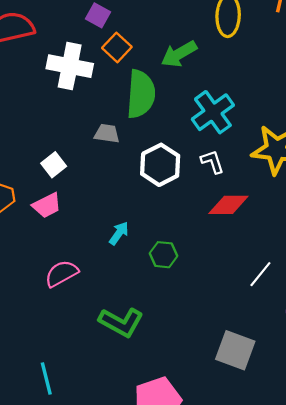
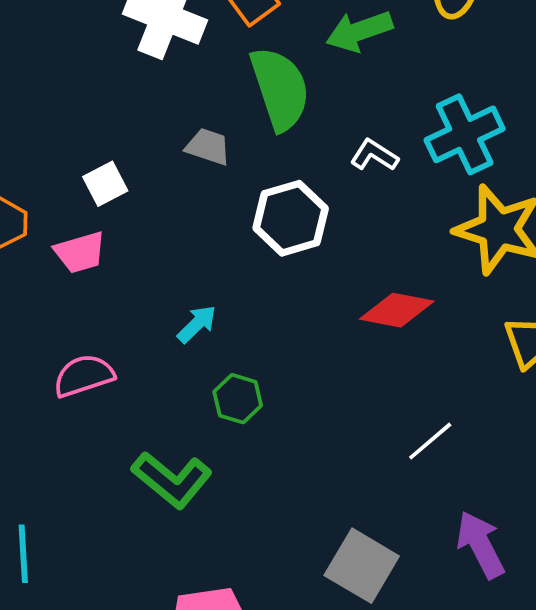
green semicircle: (141, 94) -> (280, 89), turned -33
cyan cross: (213, 112) -> (465, 134), moved
white L-shape: (212, 162) -> (374, 155), moved, turned -50
green hexagon: (163, 255) -> (238, 399), moved

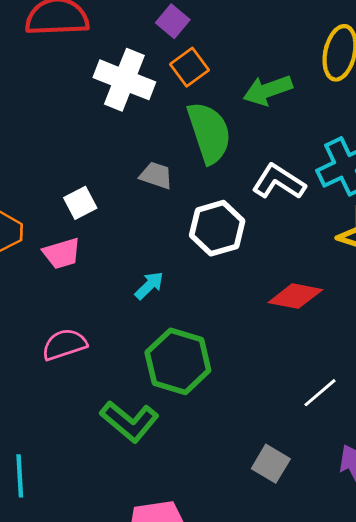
white L-shape: (374, 155) -> (279, 182), size x1.5
cyan arrow: (197, 324) -> (149, 285), moved
green hexagon: (238, 399) -> (178, 361), size x1.8
gray square: (362, 566) -> (271, 464), moved, size x0.7

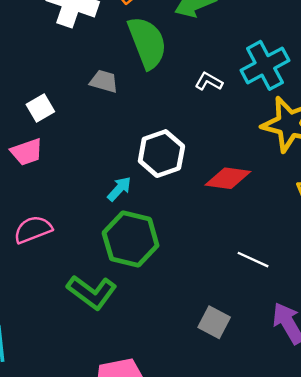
white L-shape: (279, 182) -> (209, 81), size x0.6
white hexagon: (217, 228) -> (161, 154), moved
cyan arrow: (149, 285) -> (119, 189), moved
white line: (320, 393) -> (253, 260), turned 68

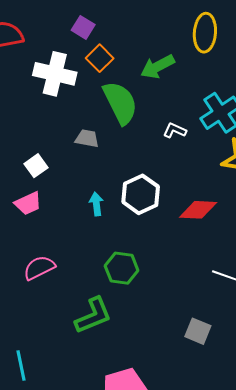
cyan arrow: (119, 189) -> (96, 204), moved, turned -45
green hexagon: (131, 239) -> (122, 268), size x0.7
green L-shape: (92, 292) -> (93, 316), turned -54

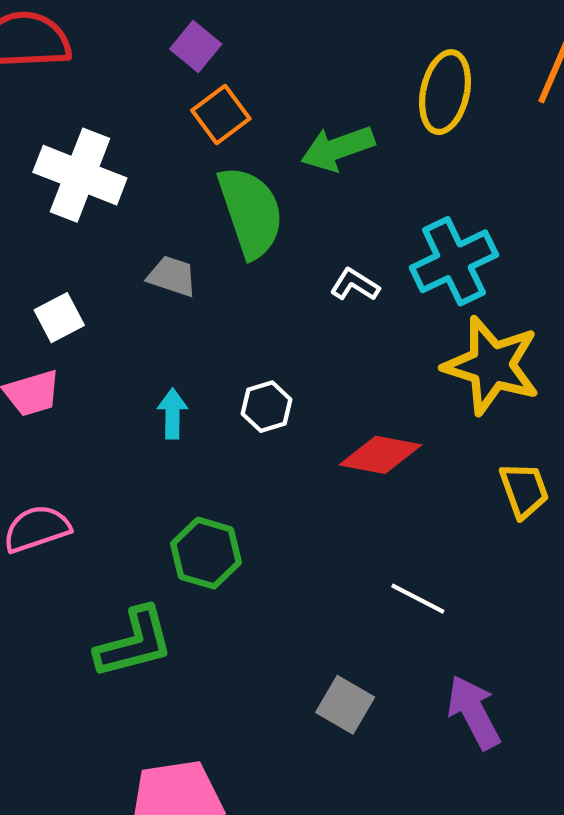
white cross: (55, 74) -> (80, 175), moved
white hexagon: (141, 194) -> (267, 407), size x0.6

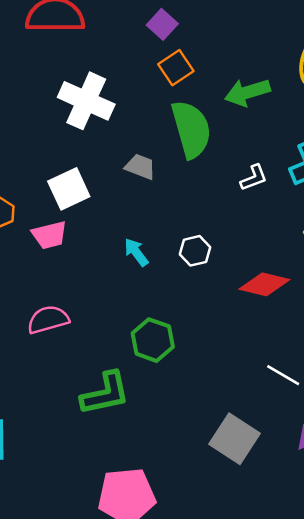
white L-shape: (355, 285) -> (254, 178), turned 124
white square: (59, 318) -> (69, 189), size x1.4
cyan arrow: (172, 414) -> (136, 252), turned -40
gray square: (345, 705) -> (235, 439), size x1.4

